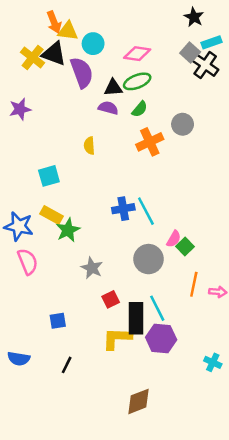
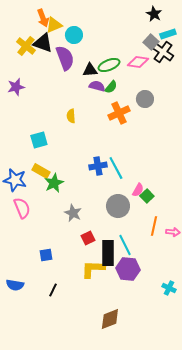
yellow triangle: (68, 31) -> (54, 25), turned -30
pink diamond: (137, 54) -> (138, 62), moved
purple semicircle: (108, 108) -> (97, 86), moved

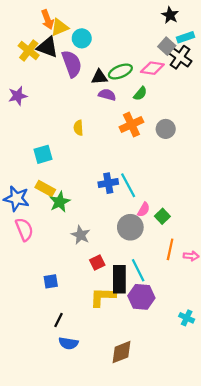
green semicircle: (111, 87) -> (140, 94), moved
gray circle: (145, 99) -> (166, 129), moved
pink semicircle: (138, 190) -> (144, 210), moved
blue semicircle: (15, 285) -> (68, 343), moved

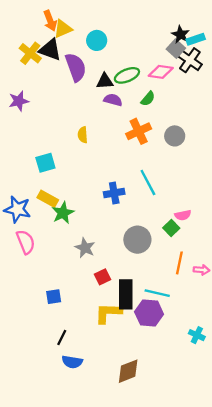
black star: (170, 15) -> (181, 35), moved
cyan circle: (82, 38) -> (97, 40), moved
cyan line: (128, 185) -> (148, 183), moved
pink semicircle: (144, 210) -> (183, 215), moved, turned 48
cyan line: (138, 270) -> (157, 293), moved, turned -50

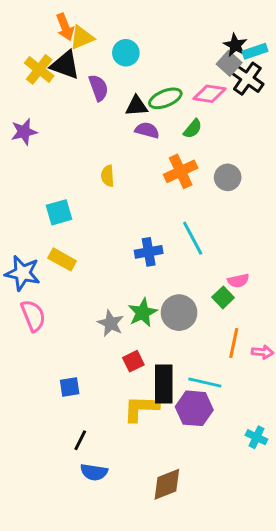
purple semicircle: (76, 67) -> (98, 88), size x0.7
green star: (63, 213) -> (143, 313), moved

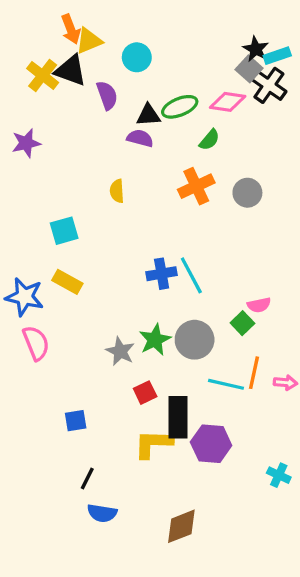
purple semicircle: (147, 130) -> (140, 138), moved
cyan line: (193, 238) -> (191, 275), moved
cyan line: (205, 383) -> (226, 384), moved

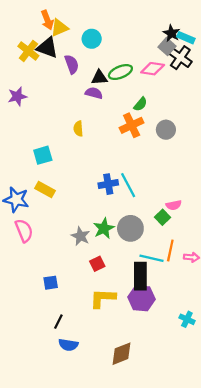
cyan rectangle: (277, 56) -> (186, 38), turned 42
green semicircle: (209, 140) -> (140, 104), moved
black rectangle: (178, 417) -> (140, 276), moved

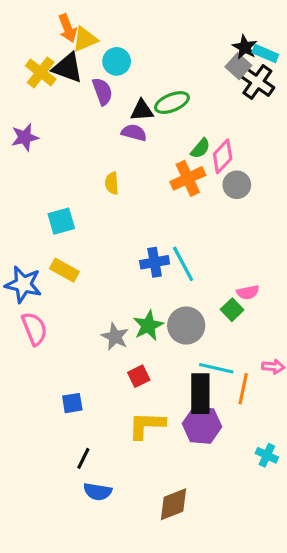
cyan circle: (92, 39) -> (117, 61), moved
pink diamond: (153, 69) -> (223, 156), moved, turned -55
orange line: (170, 251) -> (243, 389), moved

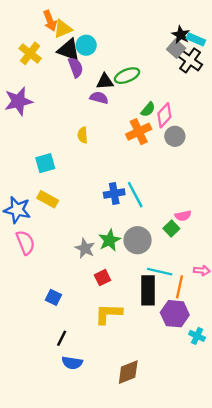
black triangle: (68, 68) -> (69, 50), moved
purple star: (25, 137) -> (18, 101), size x1.4
blue square: (72, 403) -> (53, 297), turned 35
purple hexagon: (202, 425) -> (175, 314), moved

